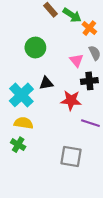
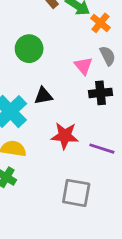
red star: (71, 100) -> (65, 136), moved

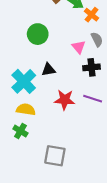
purple line: (102, 149) -> (93, 99), moved
gray square: (76, 193) -> (55, 156), moved

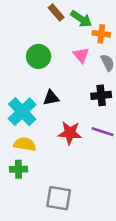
orange cross: (92, 15) -> (101, 34), turned -32
pink triangle: (79, 47) -> (81, 55), moved
green cross: (20, 131) -> (18, 169), turned -32

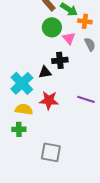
green circle: (39, 56) -> (52, 27), moved
black cross: (101, 95) -> (60, 60), moved
red star: (70, 133) -> (49, 100), moved

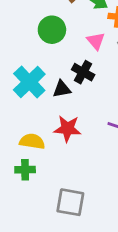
green circle: (52, 27) -> (52, 30), moved
black cross: (60, 60) -> (83, 72), turned 35
cyan cross: (22, 83) -> (29, 82), moved

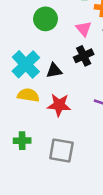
black cross: (83, 72) -> (84, 56), moved, turned 36
yellow semicircle: (32, 141) -> (28, 95), moved
gray square: (70, 202) -> (61, 151), moved

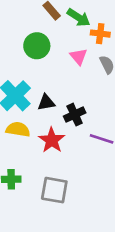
black cross: (84, 56) -> (75, 115), moved
red star: (59, 105) -> (52, 140), turned 30

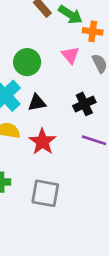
green circle: (37, 46) -> (27, 62), moved
black cross: (75, 115) -> (84, 104), moved

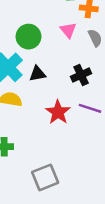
red star: (42, 142) -> (58, 112), moved
gray square: (45, 193) -> (45, 177), moved, turned -32

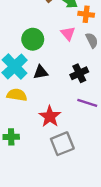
red star: (58, 112) -> (50, 116), moved
gray square: (45, 177) -> (62, 144), moved

